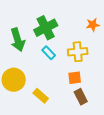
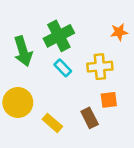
orange square: (75, 78) -> (109, 100), moved
brown rectangle: (81, 97) -> (90, 118), moved

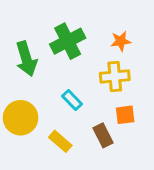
orange star: (119, 32) -> (121, 41), moved
cyan rectangle: (63, 68) -> (72, 100), moved

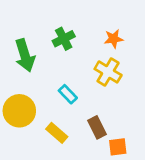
green cross: (68, 41) -> (64, 39), size x0.7
yellow cross: (115, 76) -> (108, 72), turned 36
orange square: (125, 115) -> (118, 147), moved

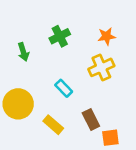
green arrow: (25, 55) -> (23, 52), size x0.6
yellow cross: (108, 72) -> (101, 67), turned 35

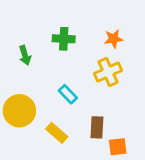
green cross: (60, 36) -> (64, 39), turned 30
brown rectangle: (91, 119) -> (97, 127), turned 30

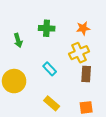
brown rectangle: (97, 127) -> (86, 74), moved
yellow rectangle: (57, 133) -> (52, 103), moved

